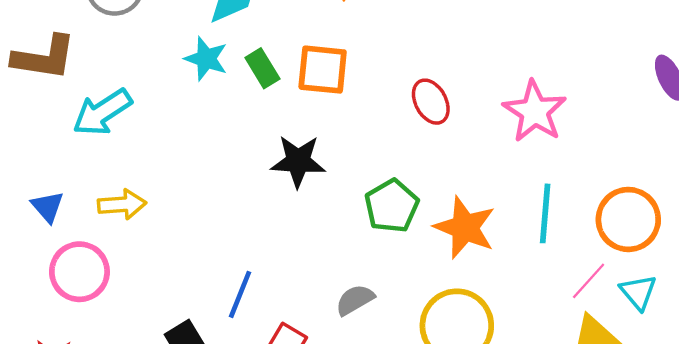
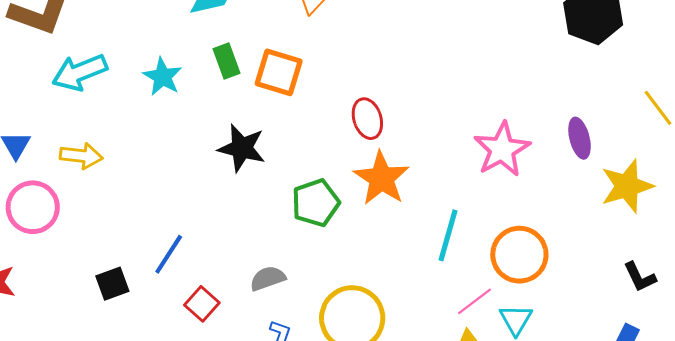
cyan star: (206, 59) -> (163, 77), moved
pink star: (535, 111) -> (502, 149), moved
orange star: (465, 228) -> (381, 178), moved

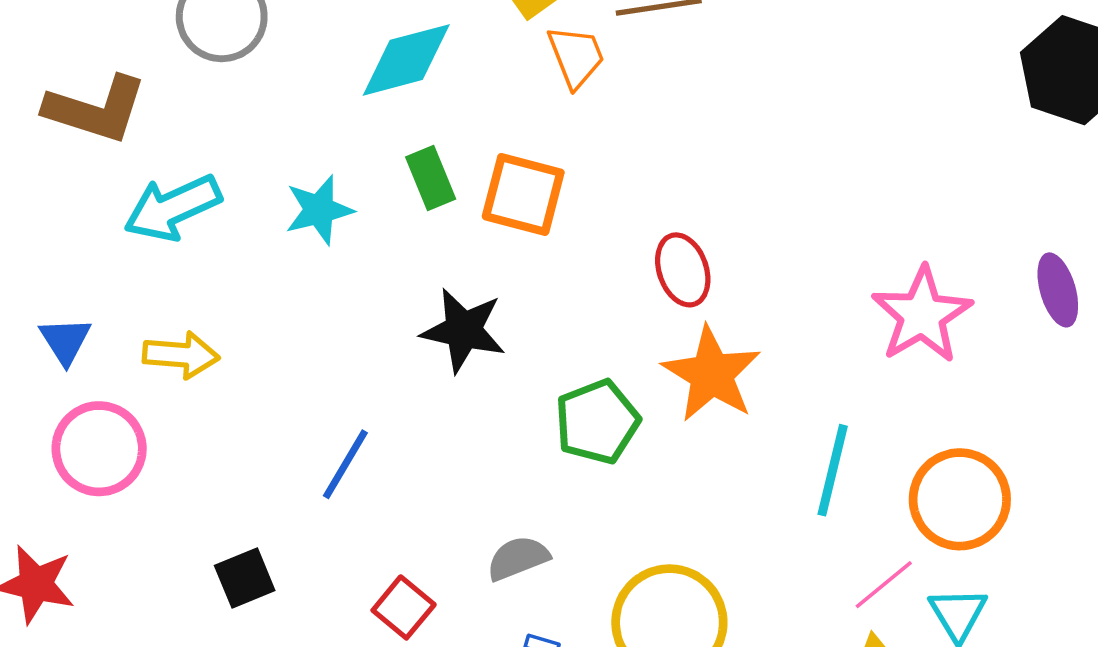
cyan star: (163, 77) -> (319, 210), turned 30
blue line: (169, 254) -> (345, 464), moved

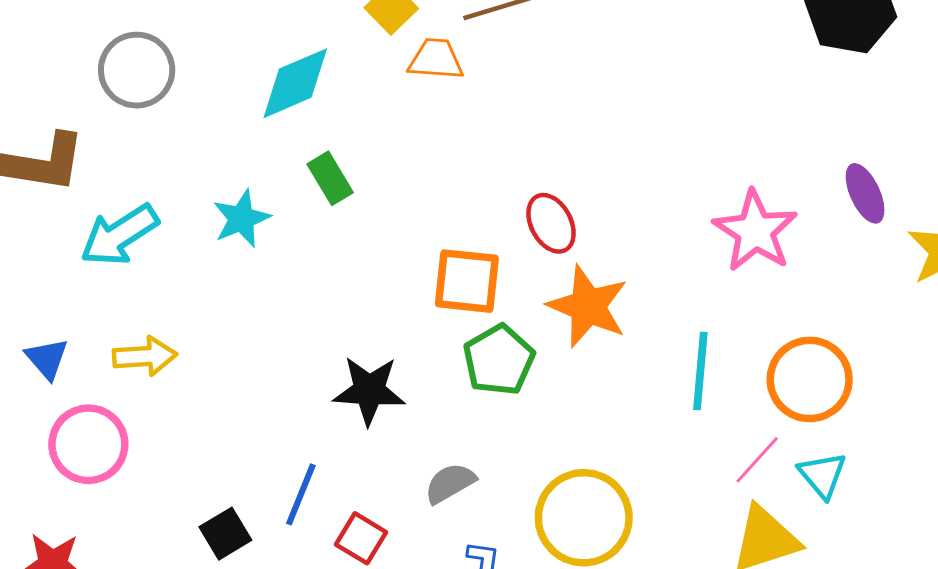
orange trapezoid: (576, 56) -> (436, 59), turned -56
orange square: (523, 194) -> (467, 281), moved
black star: (463, 330) -> (369, 390), moved
blue line: (345, 464) -> (301, 494), moved

